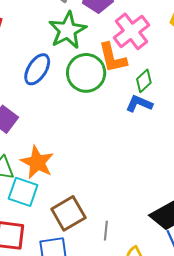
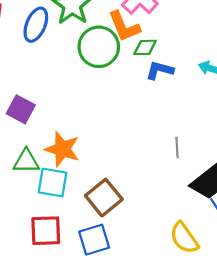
blue ellipse: (37, 69) -> (36, 25), moved
green diamond: (144, 81) -> (145, 47), moved, turned 50
gray line: (106, 231) -> (177, 148), moved

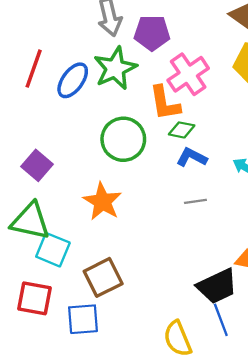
green circle: (99, 47) -> (123, 139), moved
gray line: (177, 148) -> (195, 201), moved, turned 72
orange star: (62, 149) -> (102, 202), moved
green triangle: (26, 161) -> (30, 221), size x1.4

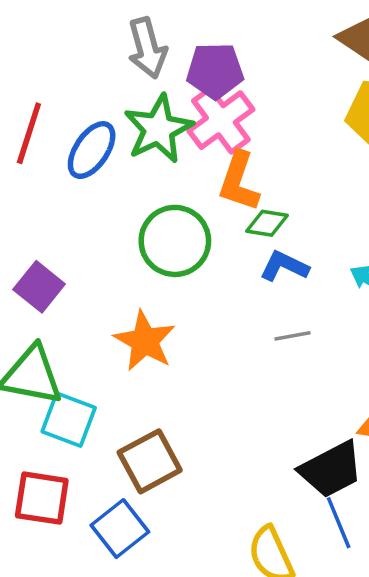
pink cross: (188, 74) -> (221, 120), moved
orange L-shape: (165, 103) -> (239, 181), turned 30
blue square: (83, 319) -> (120, 529), turned -32

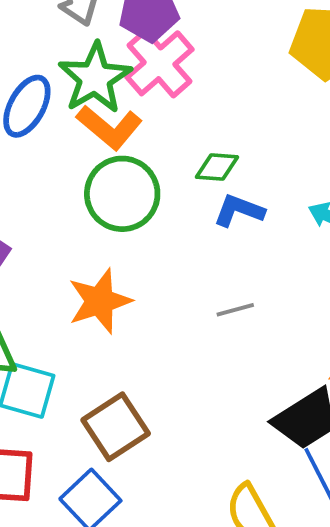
orange L-shape: (239, 181) -> (109, 127), moved, turned -64
gray line: (292, 336) -> (235, 310), moved
orange star: (145, 341) -> (100, 301), turned 30

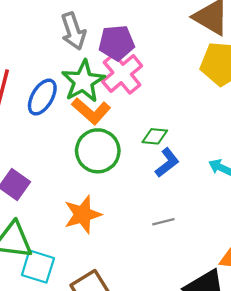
blue L-shape: (239, 210) -> (167, 163), turned 120

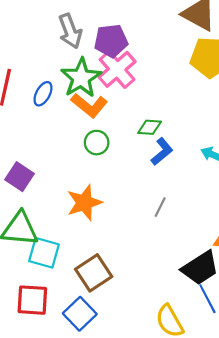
blue ellipse: (42, 97) -> (43, 94), size x0.7
green circle: (98, 151) -> (97, 143), size x0.6
gray line: (163, 222) -> (160, 207), turned -48

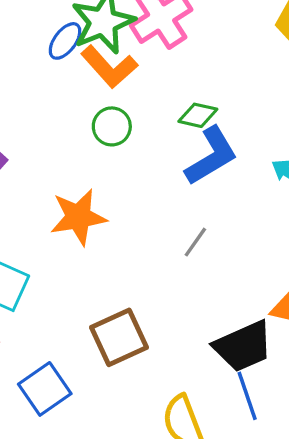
blue ellipse: (43, 94) -> (65, 41), moved
blue L-shape: (162, 151) -> (211, 156), size x1.4
brown square: (94, 273) -> (119, 337), moved

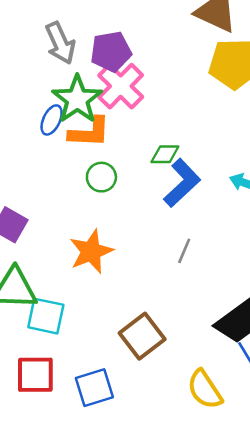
orange L-shape: (109, 67) -> (89, 132), turned -33
blue square: (45, 389) -> (94, 388), turned 30

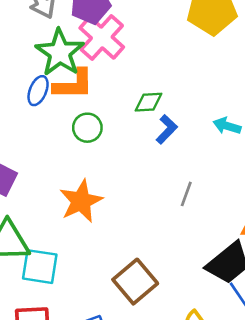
blue ellipse: (52, 120) -> (38, 91), moved
blue L-shape: (182, 183) -> (167, 129), size x0.6
gray line: (184, 251) -> (186, 194), moved

